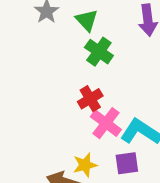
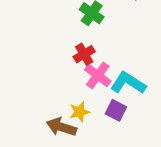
purple square: (127, 163) -> (116, 110), turned 35

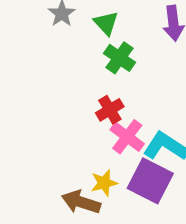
purple square: (116, 110) -> (150, 181), size x1.6

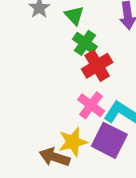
red cross: (110, 110) -> (97, 66), moved, size x1.4
yellow star: (104, 183) -> (73, 142), size x1.4

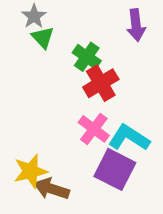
green triangle: (74, 15) -> (43, 37), moved
yellow star: (73, 142) -> (30, 171), moved

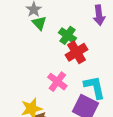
pink cross: (94, 129) -> (57, 82), moved
cyan L-shape: (129, 138) -> (95, 87), turned 45

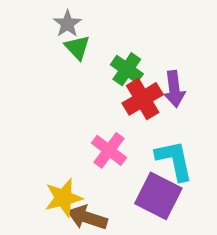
purple arrow: (99, 15) -> (174, 89), moved

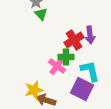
green cross: (127, 69) -> (66, 57), moved, turned -35

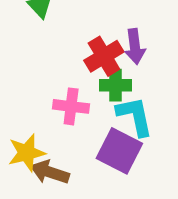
green cross: (66, 57) -> (115, 85), moved
pink cross: (57, 66) -> (71, 106), turned -30

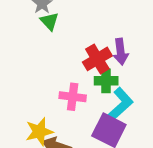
cyan L-shape: (135, 116) -> (121, 104), turned 60

